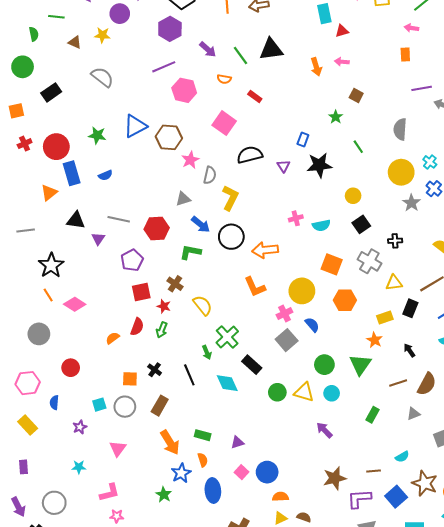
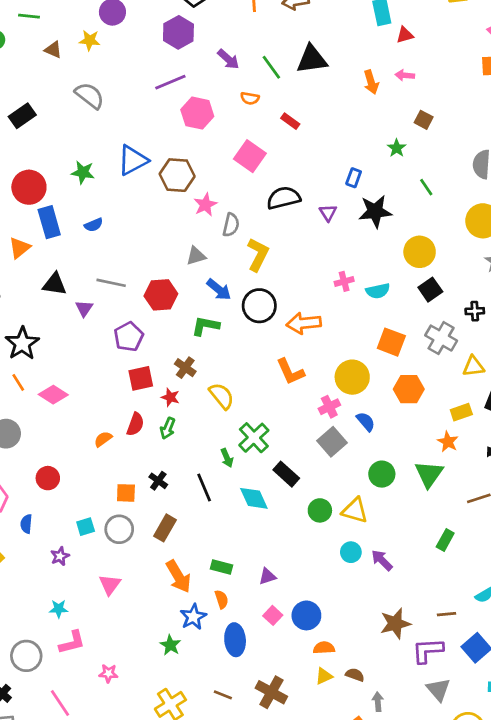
yellow circle: (353, 196) -> (420, 252), size x1.5
cyan circle: (332, 393) -> (351, 552), moved
pink L-shape: (110, 493) -> (72, 642), moved

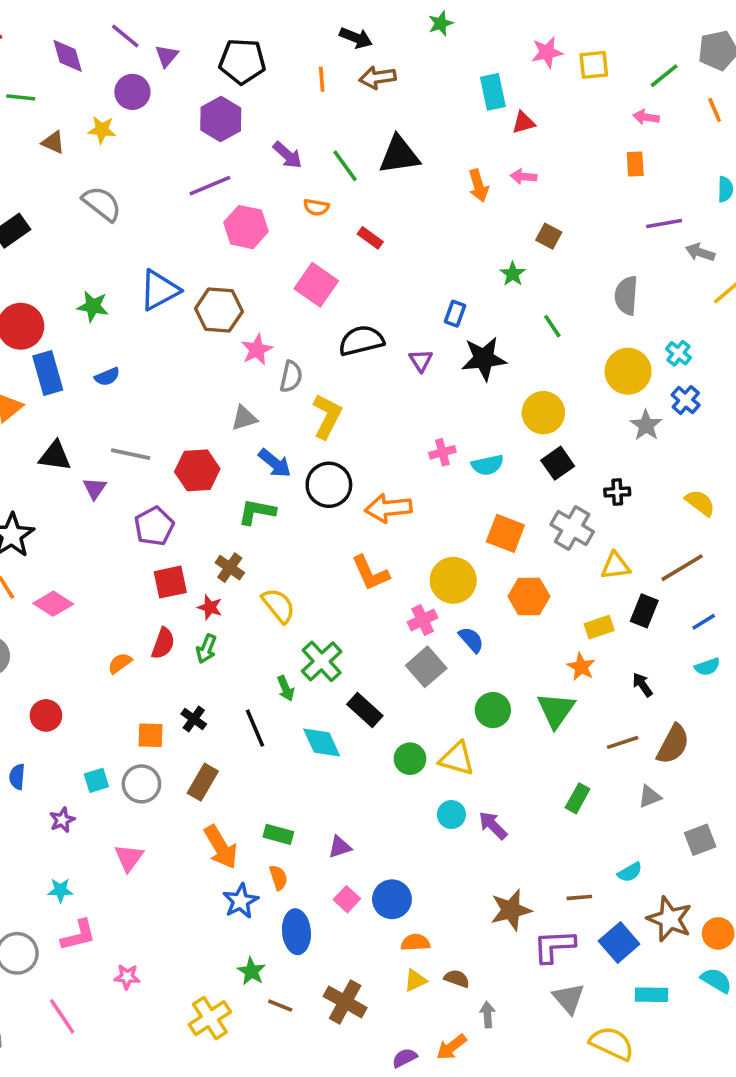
green star: (170, 645) -> (251, 971), moved

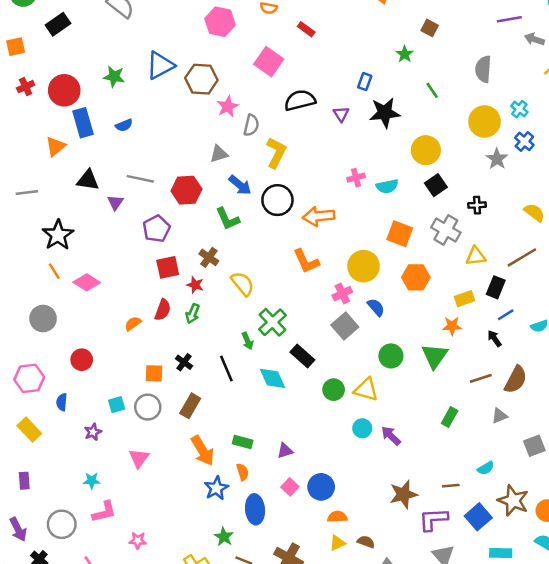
green L-shape: (257, 512) -> (228, 219), turned -125
blue line: (704, 622) -> (506, 315), moved
orange star: (581, 667) -> (452, 326), turned -30

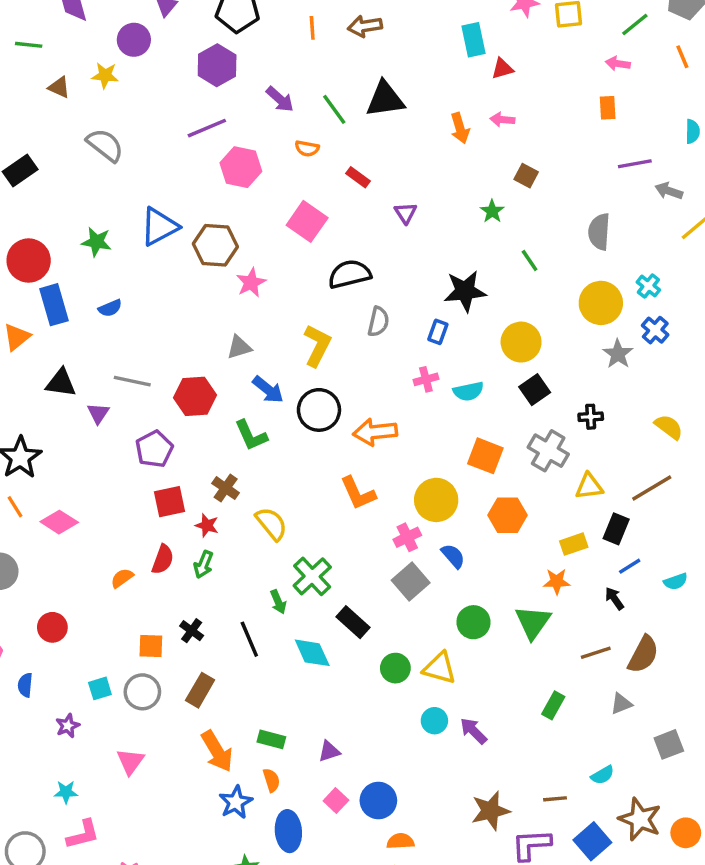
blue rectangle: (365, 82) -> (438, 332), moved
purple triangle: (341, 114) -> (406, 213), moved
gray semicircle: (251, 125) -> (378, 322), moved

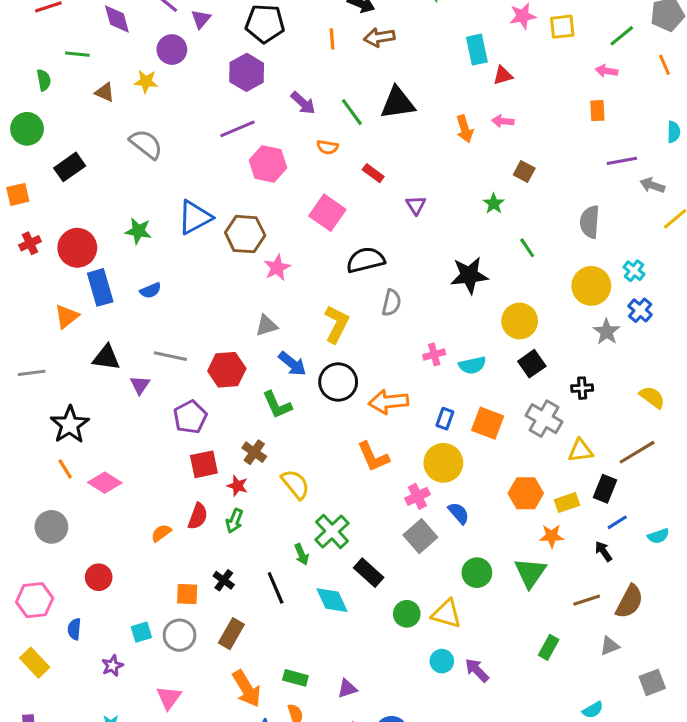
blue rectangle: (438, 332) -> (445, 419), moved
orange hexagon: (507, 515) -> (526, 493), moved

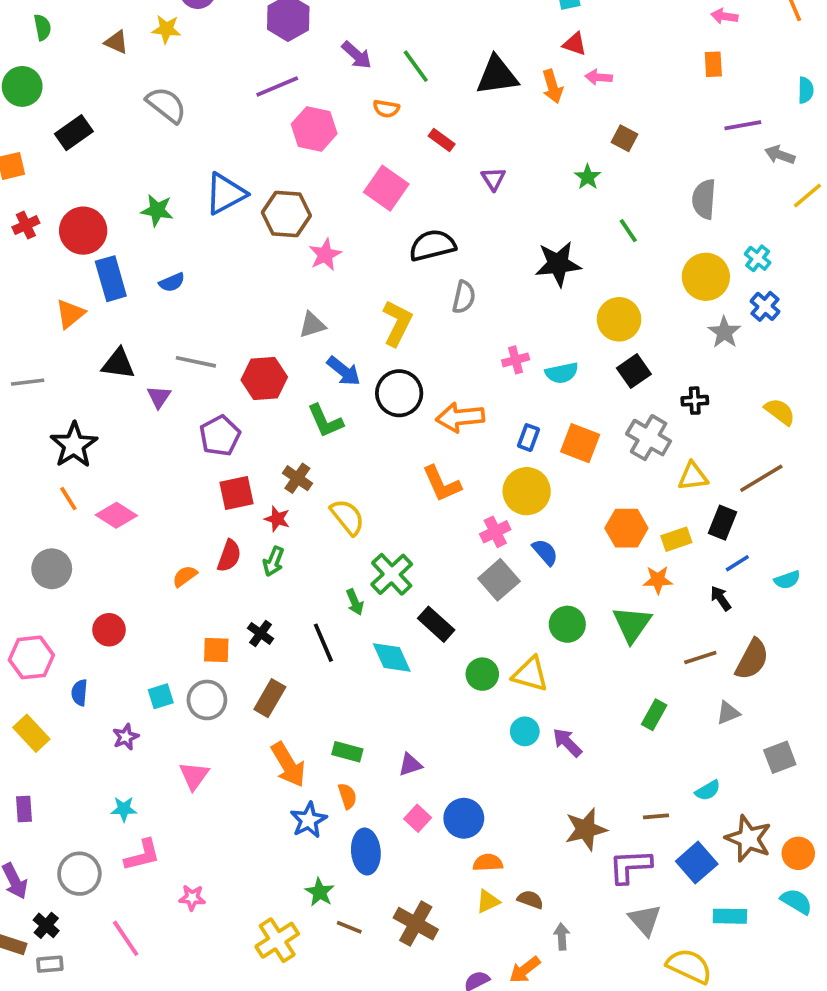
red triangle: (503, 75) -> (575, 44), moved, turned 35
black triangle: (398, 103) -> (497, 75), moved

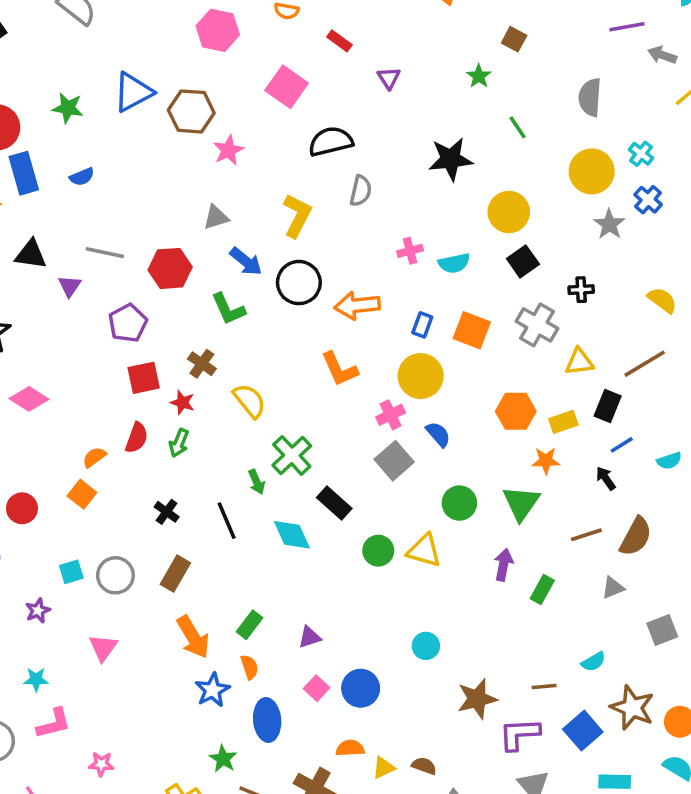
orange square: (216, 650) -> (82, 494), moved, turned 36
cyan circle: (525, 731) -> (426, 646), moved
purple arrow: (567, 742) -> (503, 565), moved, turned 56
green rectangle: (347, 752) -> (249, 625), turned -68
orange semicircle: (488, 863) -> (350, 748), moved

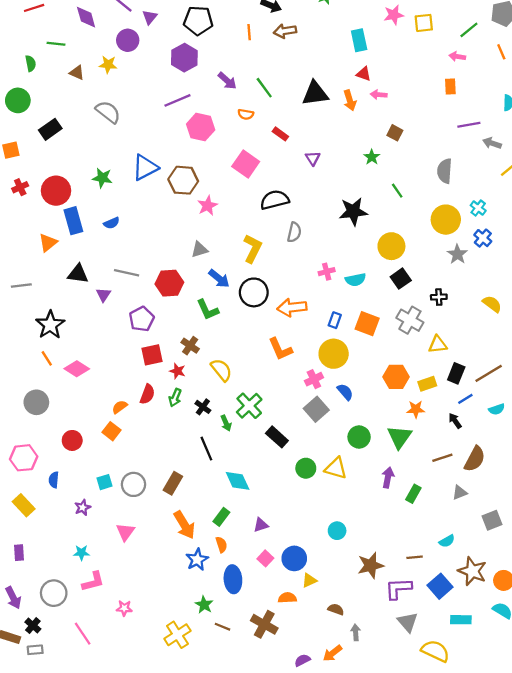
brown line: (645, 364) -> (489, 373), moved
black cross: (167, 512) -> (203, 407), moved
cyan diamond: (292, 535) -> (238, 481), moved
yellow triangle: (384, 768) -> (309, 580), moved

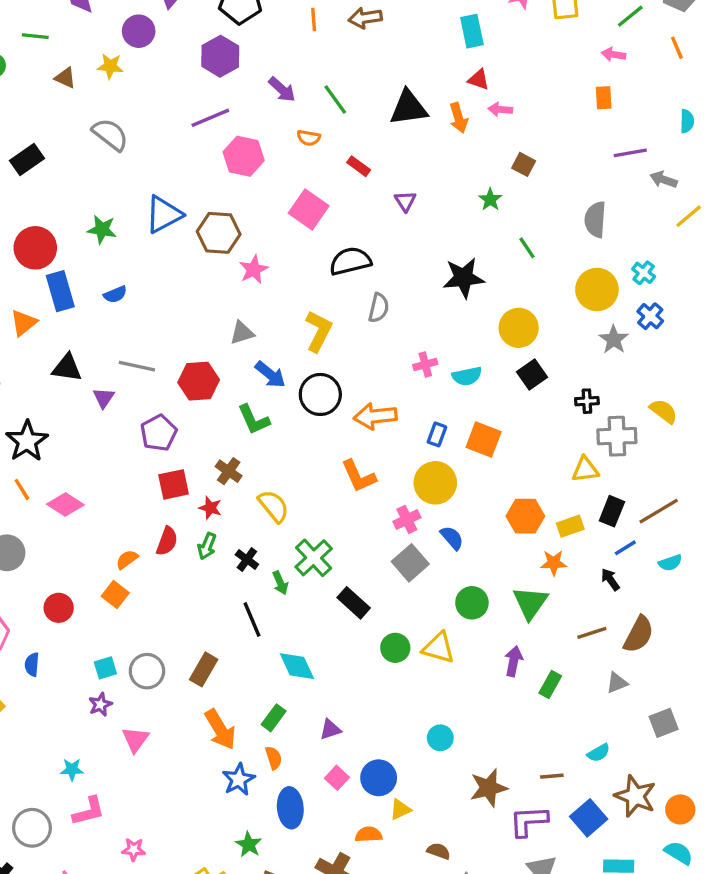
gray cross: (410, 320) -> (617, 436), moved, turned -32
purple star: (83, 508) -> (100, 704), moved

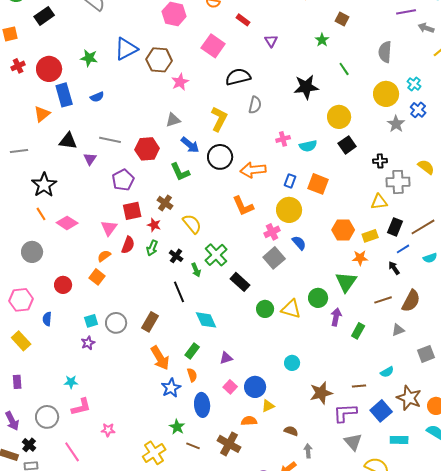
green circle: (472, 603) -> (318, 298), moved
pink triangle: (135, 739) -> (109, 228), moved

